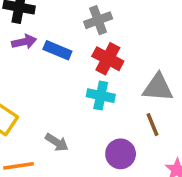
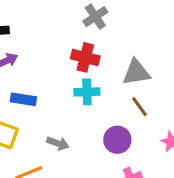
gray cross: (98, 20) -> (95, 17), moved
blue rectangle: (57, 50) -> (23, 99), moved

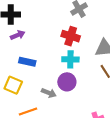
purple circle: (117, 140) -> (67, 82), moved

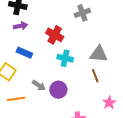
red cross: (71, 36) -> (55, 35), moved
purple circle: (67, 82) -> (58, 90), moved

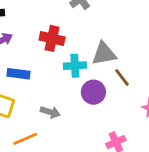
gray triangle: (99, 54) -> (104, 54), moved
purple circle: (58, 90) -> (93, 92), moved

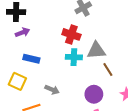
red cross: (52, 38) -> (71, 34), moved
purple circle: (93, 92) -> (94, 94), moved

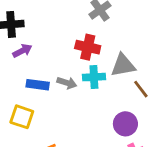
gray arrow: (52, 90) -> (67, 83), moved

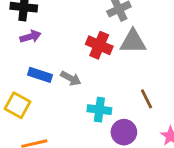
gray triangle: (123, 65) -> (133, 41), moved
cyan cross: (94, 77) -> (99, 110), moved

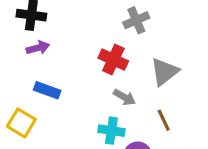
gray triangle: (133, 41) -> (164, 72), moved, turned -40
gray arrow: (71, 78) -> (124, 97), moved

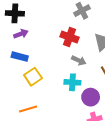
blue rectangle: (47, 90) -> (20, 57), moved
yellow square: (21, 123) -> (33, 77), moved, turned 30

